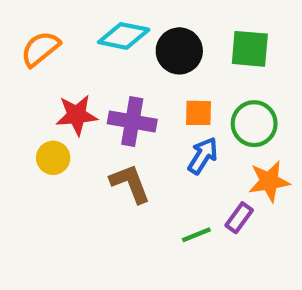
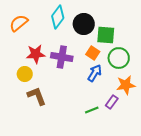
cyan diamond: (124, 36) -> (58, 17), turned -65
green square: (250, 49) -> (106, 35), moved
orange square: (199, 113) -> (93, 53), turned 32
brown L-shape: (130, 183) -> (37, 96), moved

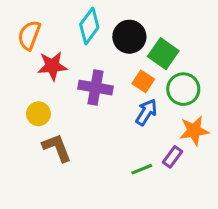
orange semicircle: (19, 23) -> (29, 35), turned -30
green square: (106, 35) -> (163, 54), turned 30
red star: (36, 54) -> (52, 66), moved

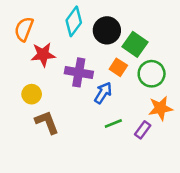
blue arrow: (146, 112) -> (103, 93), moved
green line: (142, 169) -> (113, 124), moved

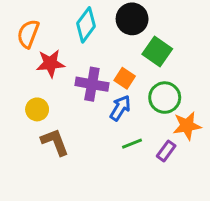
black circle: (107, 30) -> (132, 19), moved
orange square: (118, 67) -> (125, 78), moved
green circle: (152, 74) -> (165, 98), moved

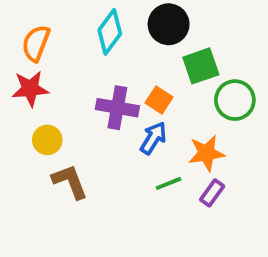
green square: (157, 52) -> (201, 66), turned 36
red star: (50, 63) -> (30, 89), moved
green circle: (165, 98) -> (235, 100), moved
orange star: (187, 126) -> (206, 153), moved

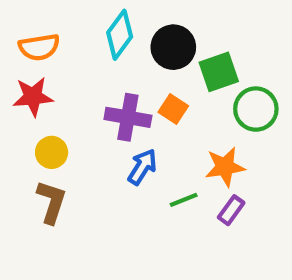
black circle: (169, 24) -> (173, 47), moved
orange semicircle: (36, 43) -> (39, 47), turned -120
blue arrow: (153, 138) -> (142, 167), moved
brown L-shape: (70, 182) -> (52, 202), moved, turned 39

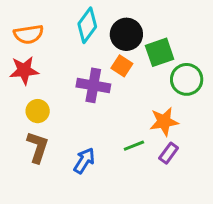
orange square: (173, 109) -> (122, 66), moved
blue arrow: (142, 167) -> (84, 161), moved

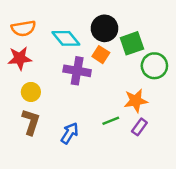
cyan diamond: (87, 25) -> (66, 38), moved, turned -76

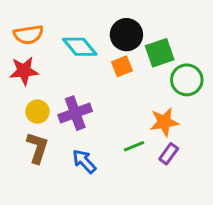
orange square: (101, 55) -> (122, 66), turned 35
purple cross: (77, 71) -> (75, 113), moved, turned -30
blue arrow: (70, 133) -> (84, 161), turned -75

